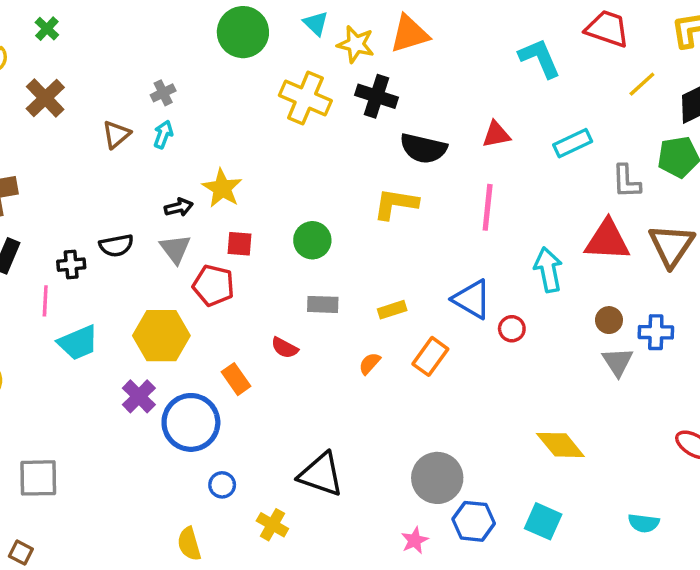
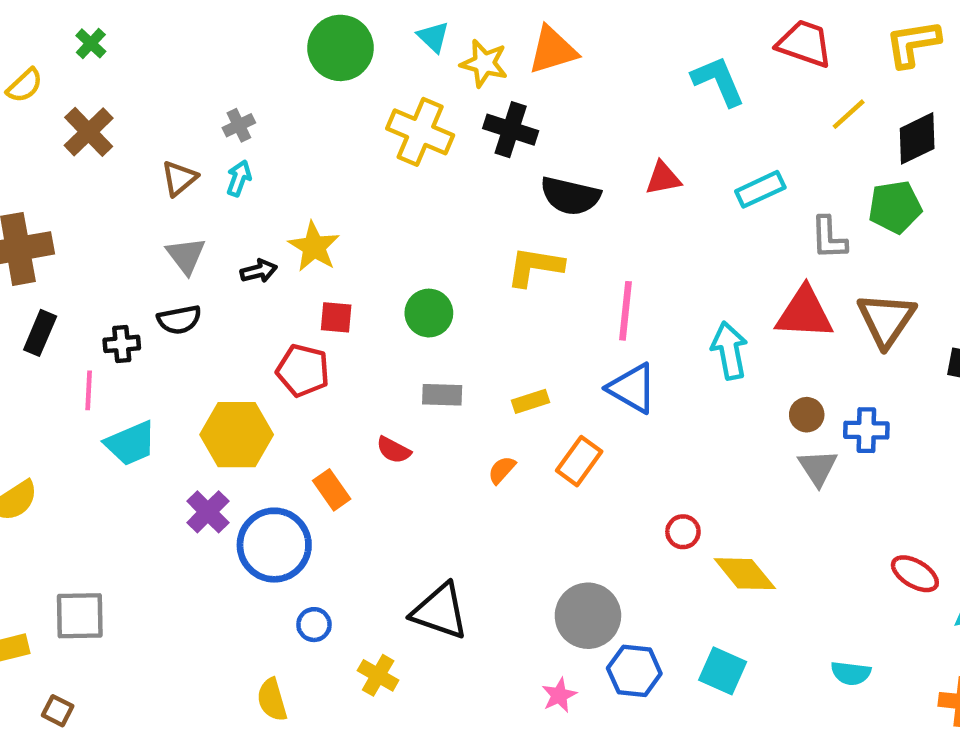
pink line: (488, 207) -> (626, 311), moved
gray triangle: (175, 249) -> (186, 256), moved
red circle: (512, 329) -> (683, 532), moved

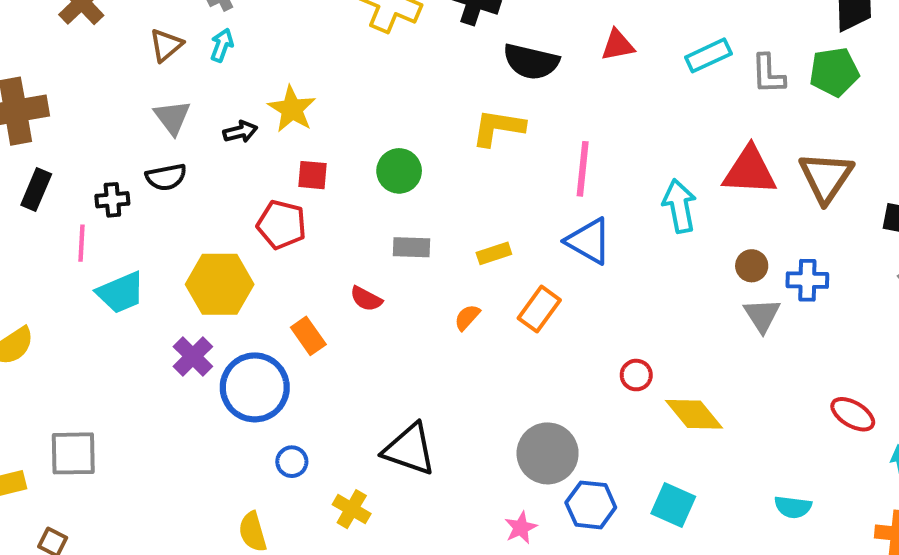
gray L-shape: (829, 238) -> (768, 74), moved

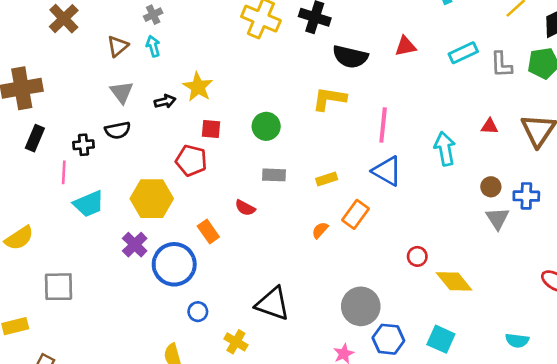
cyan arrow: (222, 45) -> (153, 46), turned -36
red triangle: (750, 171) -> (490, 126), size x0.5
orange semicircle: (467, 317) -> (320, 230), moved
gray square: (73, 453) -> (59, 287), moved

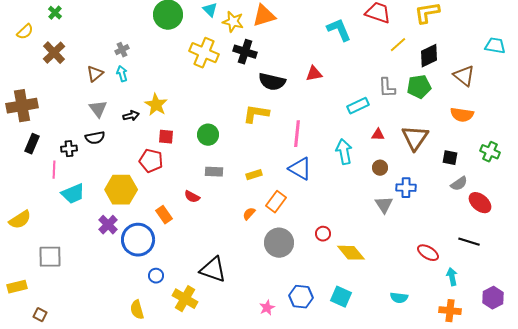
cyan rectangle: (463, 53) -> (358, 106), moved
brown circle: (491, 187) -> (380, 168), moved
gray circle: (361, 306) -> (279, 243), moved
yellow cross: (236, 342) -> (185, 299), size x1.4

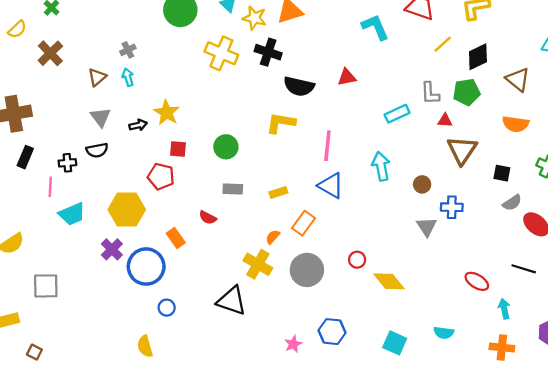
red triangle: (378, 135) -> (445, 121), moved
cyan square: (341, 297) -> (395, 343), moved
yellow cross: (185, 299) -> (258, 264), moved

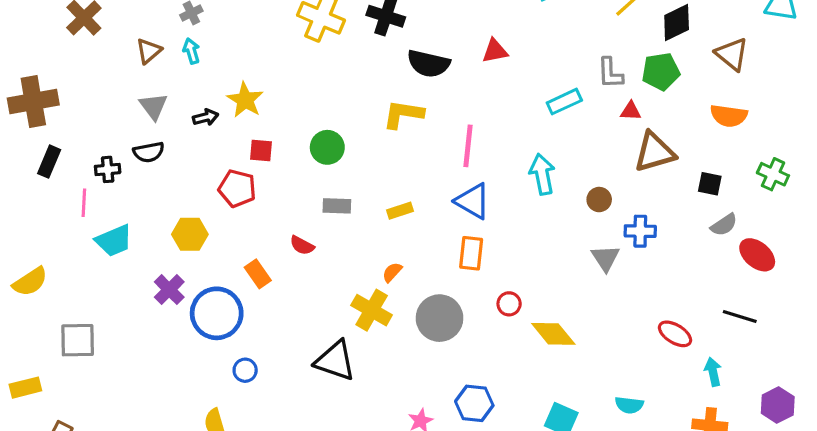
brown triangle: (462, 150) -> (654, 152), turned 40
yellow hexagon: (127, 210) -> (190, 234), size x0.7
orange rectangle: (303, 223) -> (471, 253), moved, turned -30

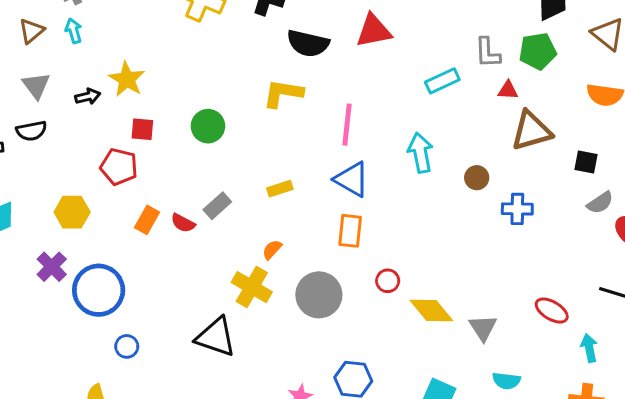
red triangle: (495, 51) -> (374, 31), size x1.4
gray rectangle: (337, 206) -> (217, 206), moved, turned -44
gray triangle: (605, 258) -> (483, 328), moved
orange rectangle: (258, 274) -> (147, 220), moved, turned 64

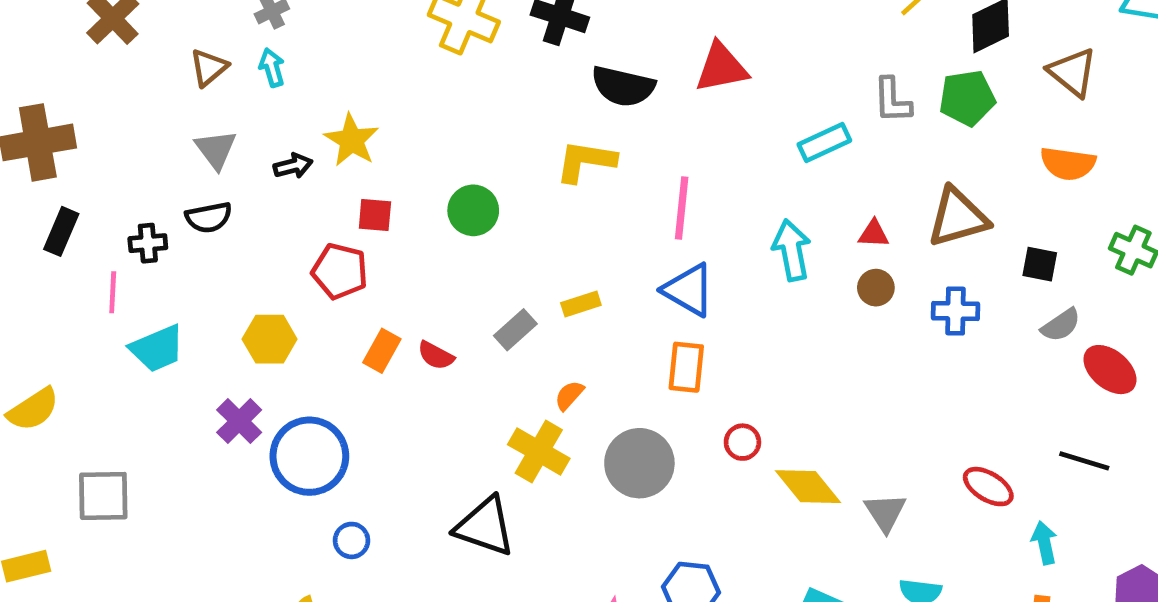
red triangle: (508, 90) -> (874, 234), moved
gray rectangle: (217, 206) -> (515, 330), moved
blue cross: (517, 209) -> (955, 311), moved

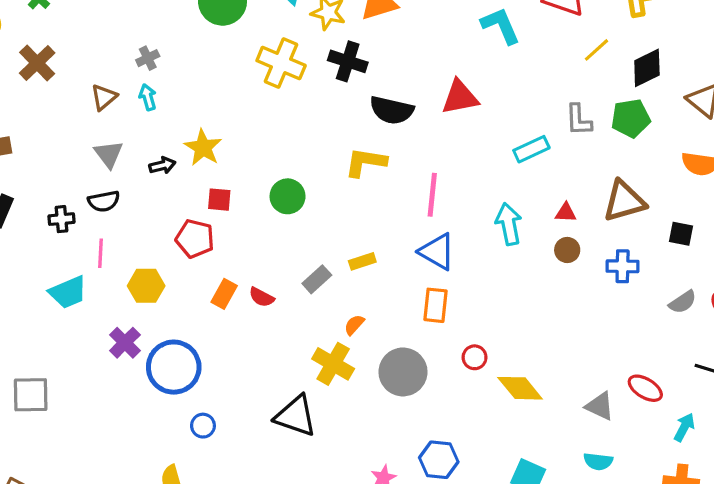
pink line: (113, 292) -> (101, 253), moved
gray semicircle: (1061, 325) -> (683, 302), moved
gray triangle: (885, 512) -> (600, 406), moved, turned -32
cyan arrow: (1044, 543) -> (684, 427), turned 40

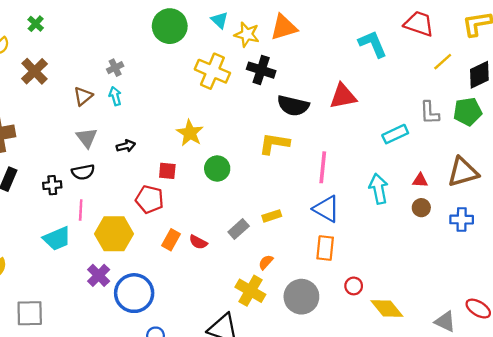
yellow star: (203, 148) -> (190, 133), moved
yellow hexagon: (146, 286) -> (114, 234), size x1.4

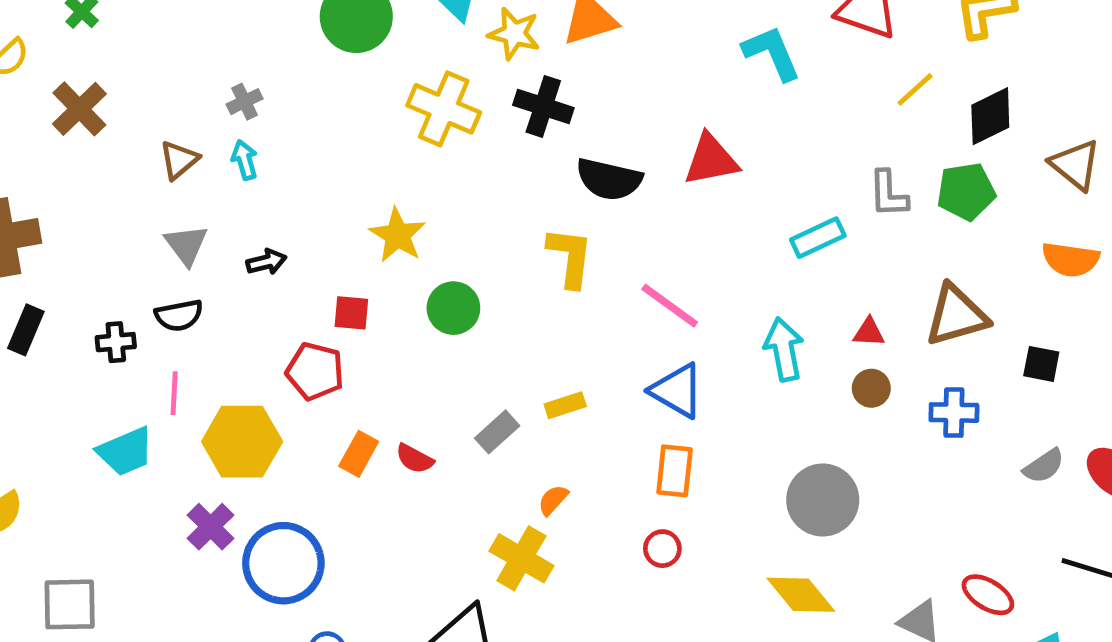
yellow L-shape: (274, 144) -> (570, 257), turned 88
pink line: (323, 167) -> (670, 306), turned -60
red circle: (354, 286) -> (662, 549), moved
gray circle: (301, 297) -> (823, 500), moved

